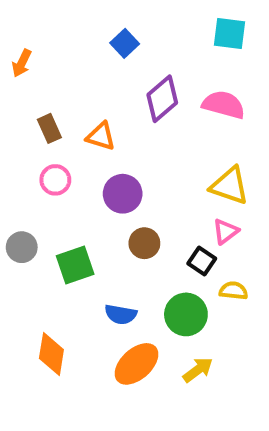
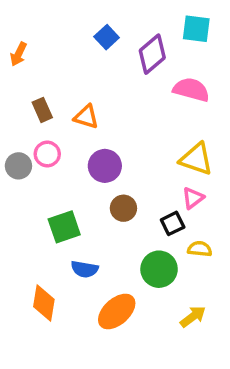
purple diamond: (162, 99) -> (152, 54), moved
gray circle: (22, 247) -> (18, 166), moved
black square: (202, 261) -> (173, 223), turned 30
blue semicircle: (121, 314) -> (85, 269), moved
yellow arrow: (198, 370) -> (193, 317), moved

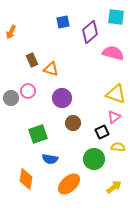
blue square: (107, 37) -> (63, 22), turned 32
brown rectangle: (42, 110) -> (32, 60), moved

